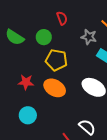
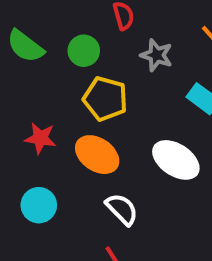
gray star: (89, 37) -> (156, 55), moved
white semicircle: (87, 127) -> (122, 209), moved

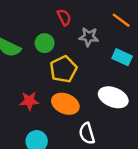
yellow pentagon: (105, 99) -> (63, 69), turned -30
white semicircle: (122, 209) -> (87, 133), turned -140

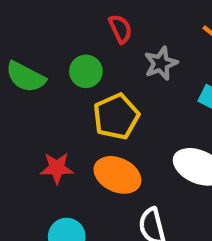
gray star: (89, 37) -> (161, 63), turned -30

